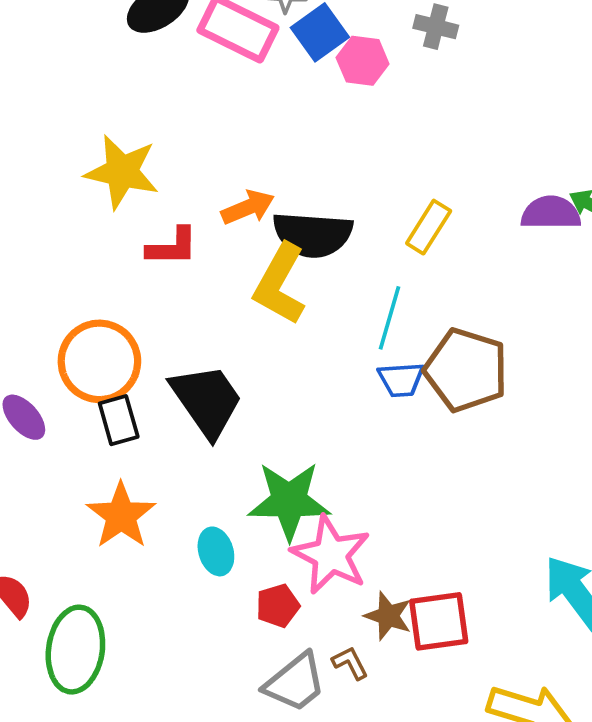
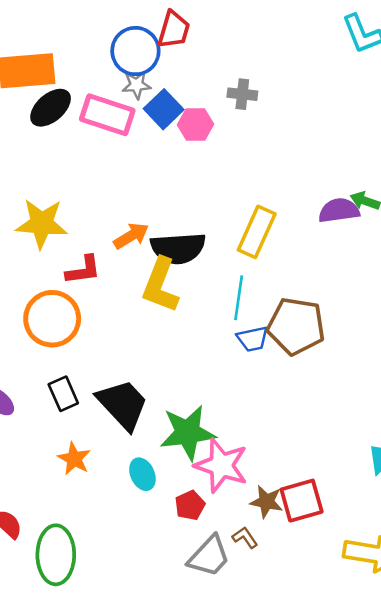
yellow rectangle: (429, 227) -> (257, 232), size x1.4
orange circle: (99, 361) -> (52, 319), moved
black trapezoid: (207, 400) -> (123, 404), moved
orange star: (121, 516) -> (74, 459), size x0.7

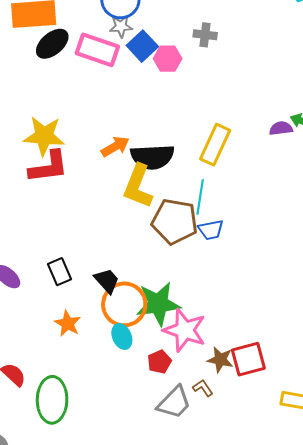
purple semicircle: (339, 210) -> (281, 128), size x0.7
red L-shape: (83, 270) -> (49, 167), moved, size x1.4
orange circle: (52, 319) -> (124, 304), moved
brown pentagon: (296, 326) -> (175, 221), moved
black trapezoid: (123, 404) -> (107, 281), size x0.6

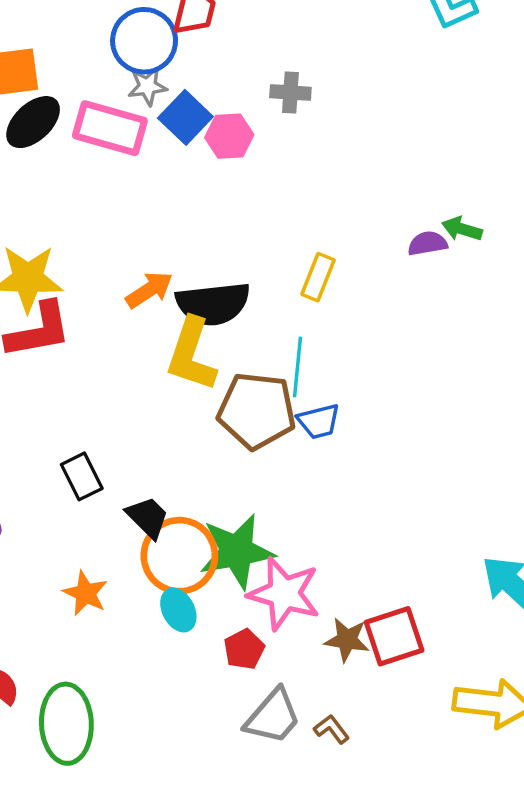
yellow rectangle: (215, 145) -> (318, 277), size x0.7
black rectangle: (60, 272) -> (82, 476), moved
brown L-shape: (203, 388) -> (332, 729), moved

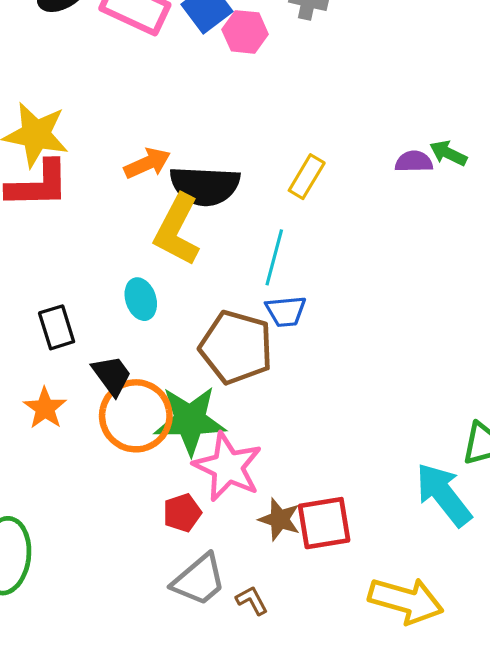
brown pentagon: (257, 411) -> (236, 347), moved
orange star: (85, 593) -> (45, 408), moved
cyan ellipse: (178, 610) -> (141, 299), moved

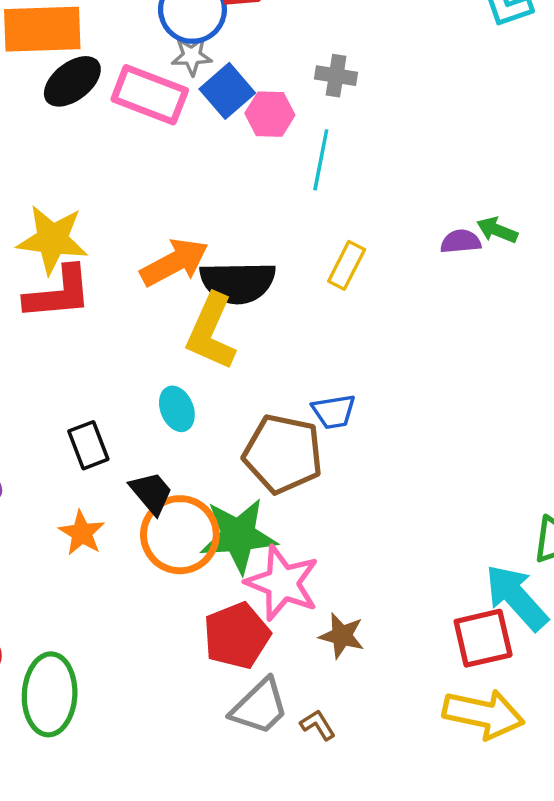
orange arrow: (147, 163) -> (174, 262), size x1.4
cyan line: (274, 257) -> (321, 160), moved
red pentagon: (182, 513) -> (237, 636), size x1.6
red square: (324, 523) -> (483, 638), moved

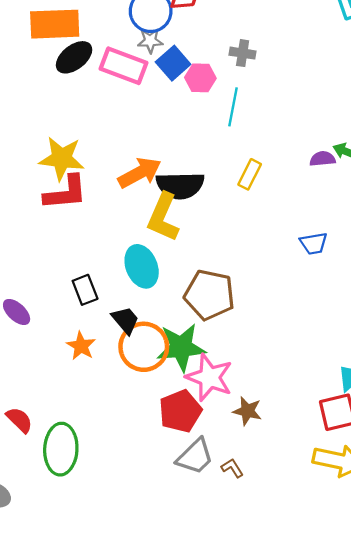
cyan ellipse: (177, 409) -> (142, 266), size x1.5
blue trapezoid: (334, 412) -> (314, 243), moved

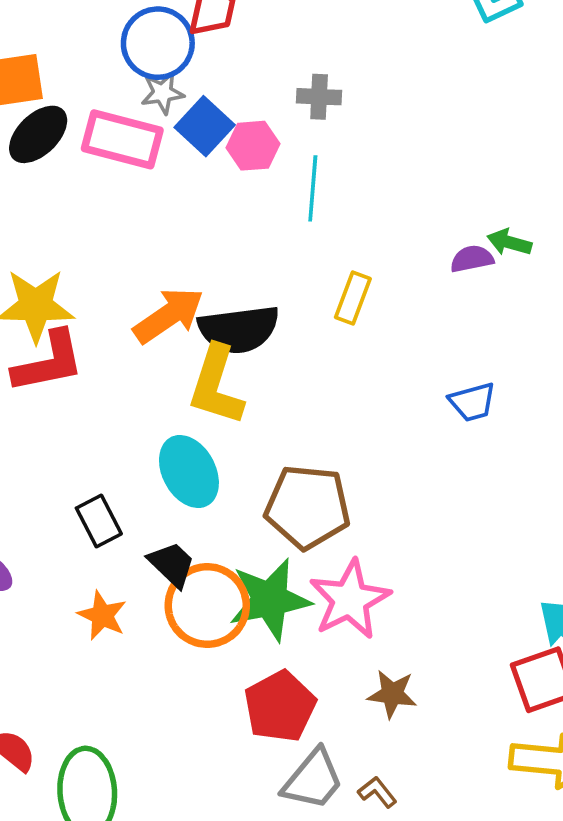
pink star: (209, 377) -> (350, 599), moved, turned 30

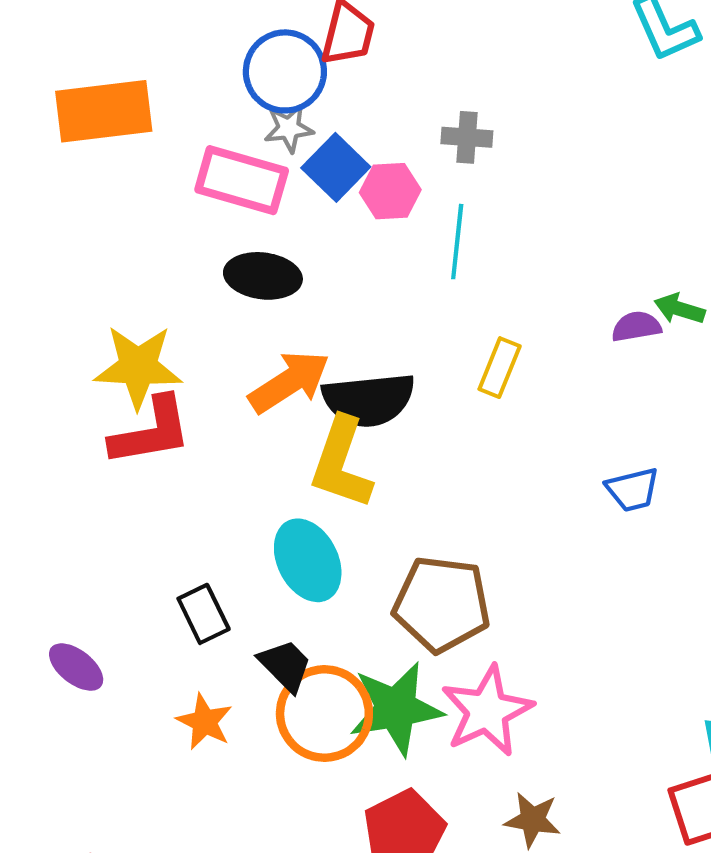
black ellipse: (38, 134) -> (263, 276), moved, turned 50

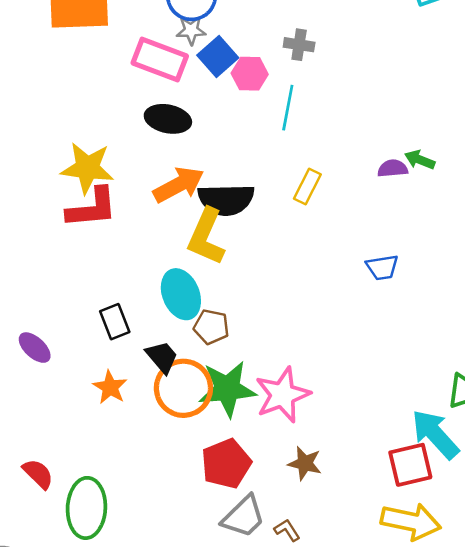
brown pentagon: (442, 604) -> (211, 327), moved, size x0.6

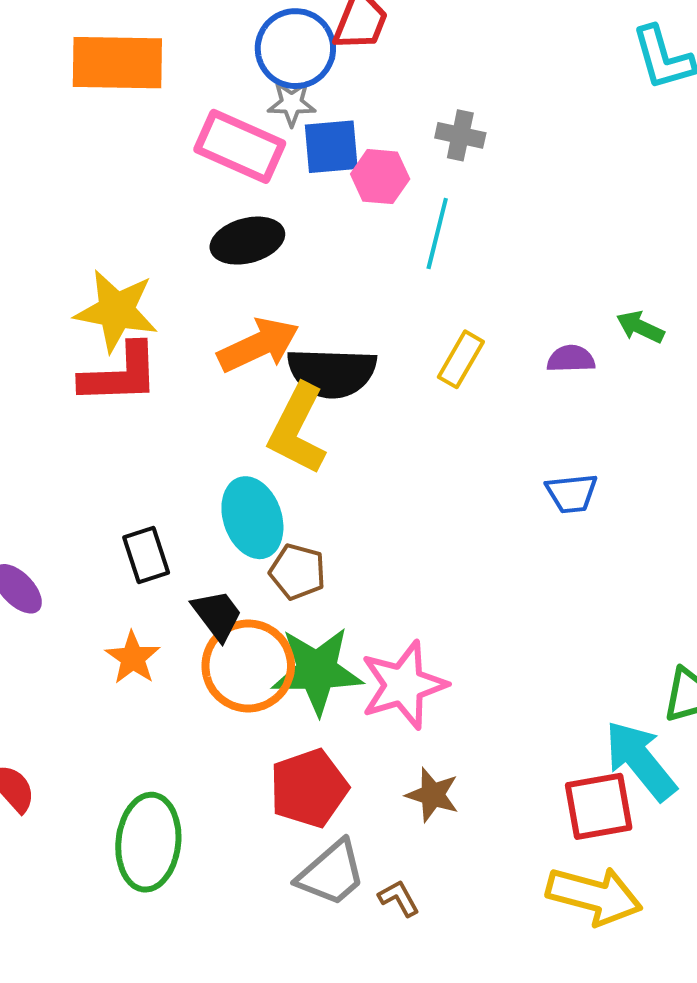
blue square: (218, 56) -> (331, 147), turned 33
black ellipse: (168, 119) -> (247, 241), turned -30
purple semicircle: (393, 168) -> (571, 359), moved
green ellipse: (86, 508) -> (148, 842), moved

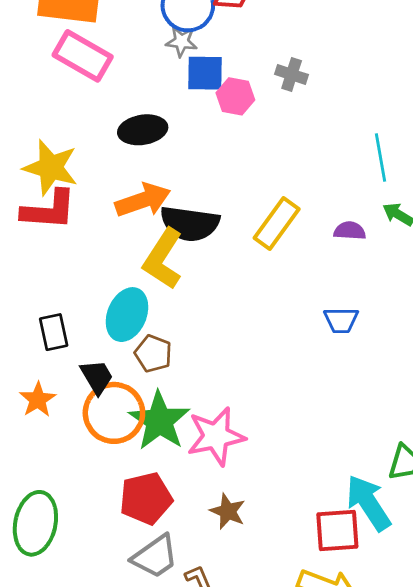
pink rectangle: (240, 146) -> (83, 56), moved
cyan line: (437, 233) -> (380, 158), moved, turned -30
yellow rectangle: (461, 359) -> (277, 223), size x1.4
cyan ellipse: (252, 518) -> (127, 315), turned 36
green star: (317, 671) -> (159, 421), turned 30

